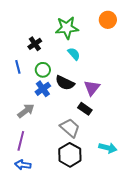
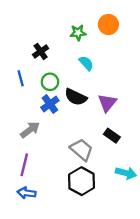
orange circle: (108, 20) -> (108, 25), moved
green star: (67, 28) -> (78, 33), size x0.6
black rectangle: (85, 109) -> (112, 136), moved

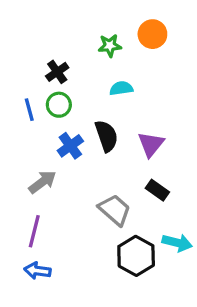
cyan semicircle: (86, 63) -> (121, 88), turned -56
green circle: (50, 82) -> (59, 105), moved
black semicircle: (76, 97) -> (106, 136), turned -135
black hexagon: (82, 181) -> (136, 256), moved

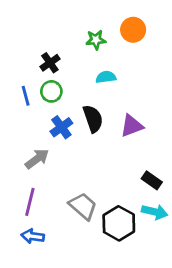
purple triangle: (151, 144) -> (132, 126), turned 30
black rectangle: (157, 190) -> (152, 180), moved
gray trapezoid: (115, 210) -> (83, 206), moved

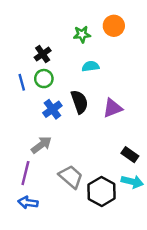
gray arrow: (37, 159) -> (41, 145), moved

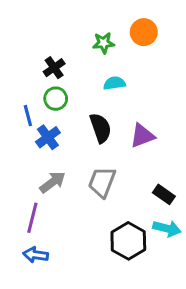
blue line: (22, 82) -> (28, 116), moved
blue cross: (52, 109) -> (48, 137), moved
gray trapezoid: (71, 177) -> (102, 182), moved, turned -110

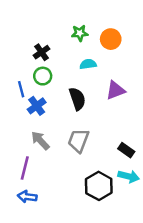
orange circle: (144, 32) -> (111, 39), moved
purple triangle: (142, 136) -> (115, 90), moved
gray arrow: (53, 182) -> (40, 141), turned -96

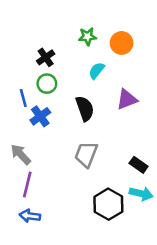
cyan semicircle: (88, 64) -> (97, 70), turned -42
gray arrow: (40, 141) -> (21, 154), moved

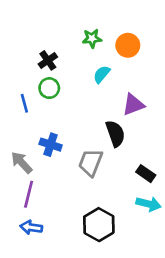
black semicircle: (85, 108) -> (115, 134), moved
blue cross: (40, 116) -> (51, 145), moved, turned -36
black hexagon: (108, 204) -> (99, 225), moved

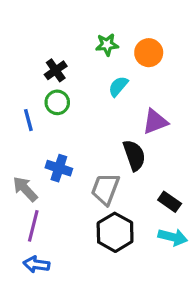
black hexagon: (99, 225) -> (115, 232), moved

